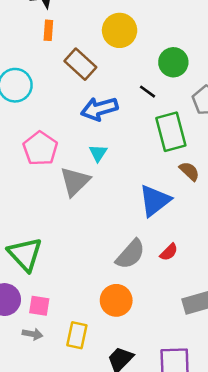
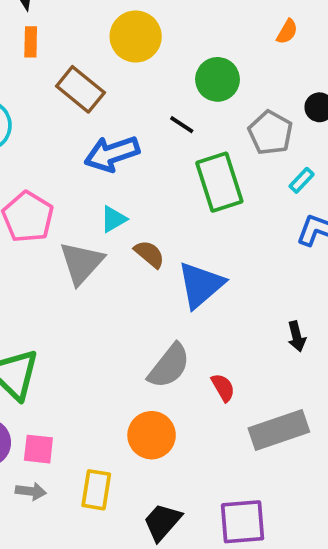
cyan triangle: (98, 153) -> (113, 219), turned 30
brown semicircle: (189, 171) -> (149, 254), moved
red semicircle: (169, 252) -> (223, 388), moved, turned -72

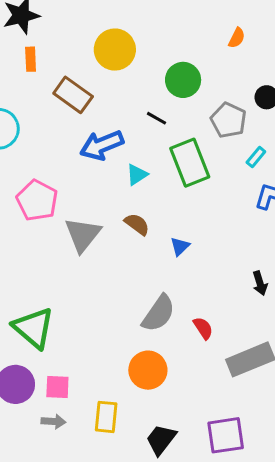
cyan triangle: (113, 219) -> (137, 175), moved
blue triangle: (201, 285) -> (180, 246), size x0.5

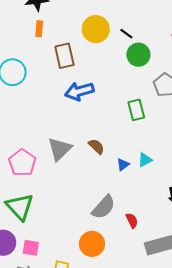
brown rectangle: (73, 95) -> (64, 56), turned 35
black line: (156, 118) -> (126, 34), moved
green rectangle: (190, 163) -> (136, 110), size x0.7
cyan triangle: (137, 175) -> (145, 160), moved
pink pentagon: (37, 200) -> (22, 163), moved

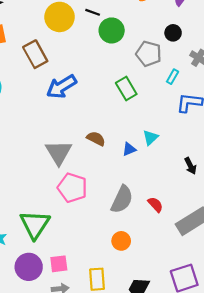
pink pentagon: (22, 163) -> (72, 188), moved
blue triangle: (123, 165) -> (129, 149), turned 32
green triangle: (20, 207) -> (35, 225), turned 32
orange circle: (92, 244) -> (121, 241), size x0.7

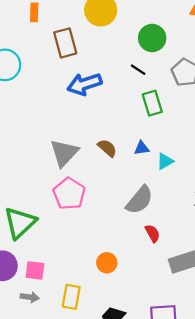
black line: (93, 12) -> (138, 70), moved
blue triangle: (129, 149) -> (142, 148), moved
gray semicircle: (122, 199) -> (140, 200), moved

